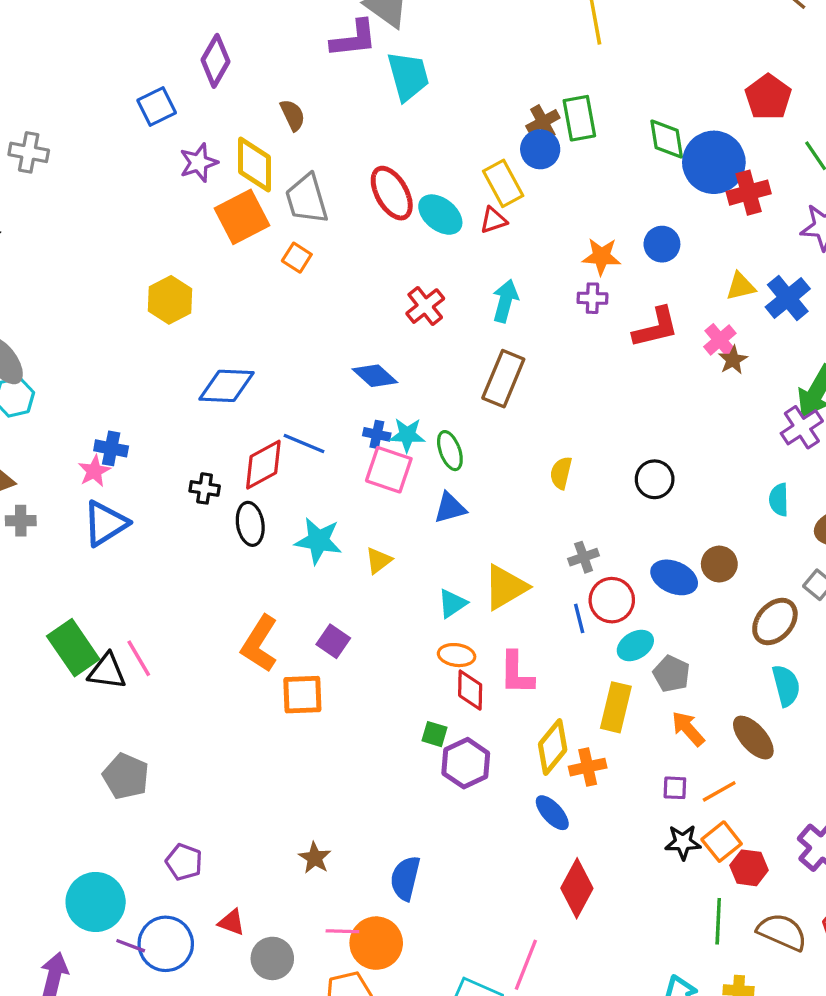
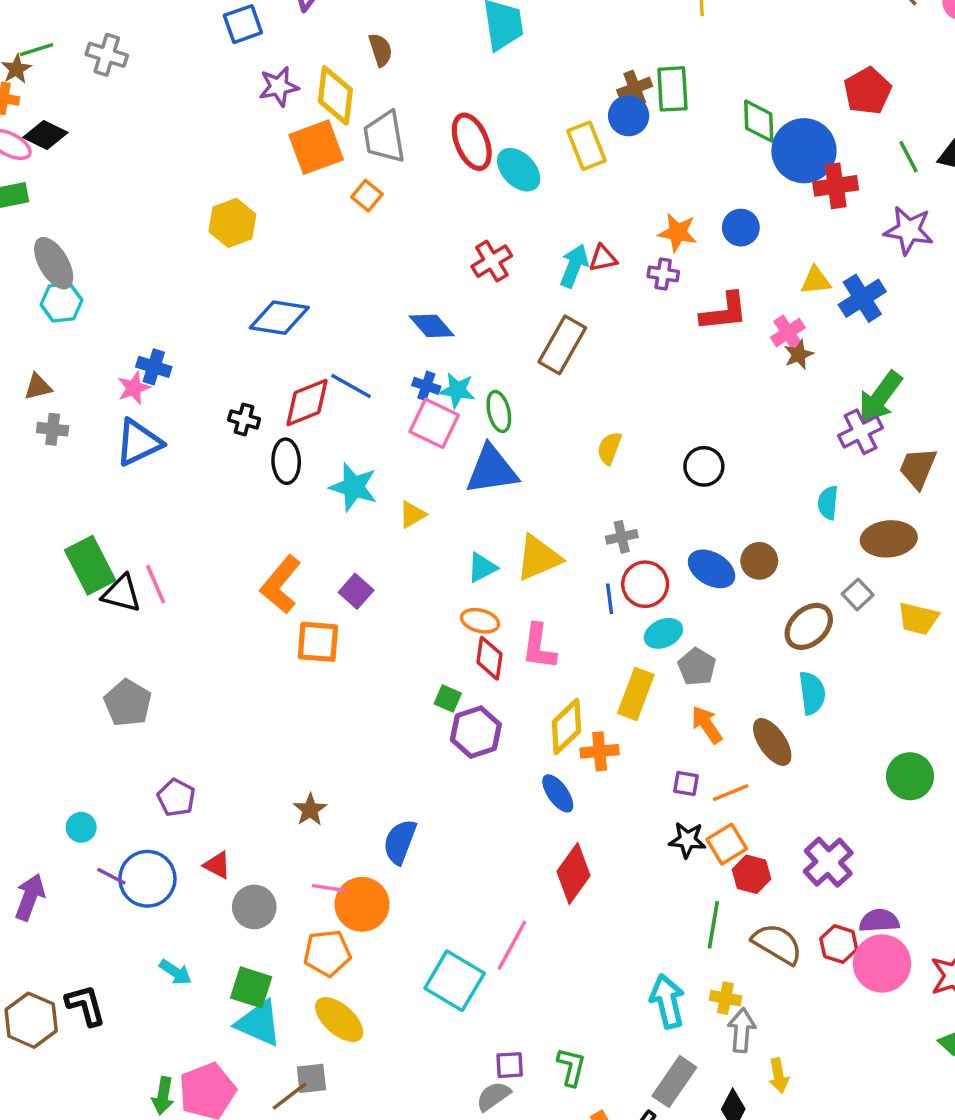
red triangle: (493, 220) -> (603, 258), moved
blue triangle: (450, 508) -> (492, 470), size x1.6
cyan circle: (96, 902) -> (81, 827), size x0.5

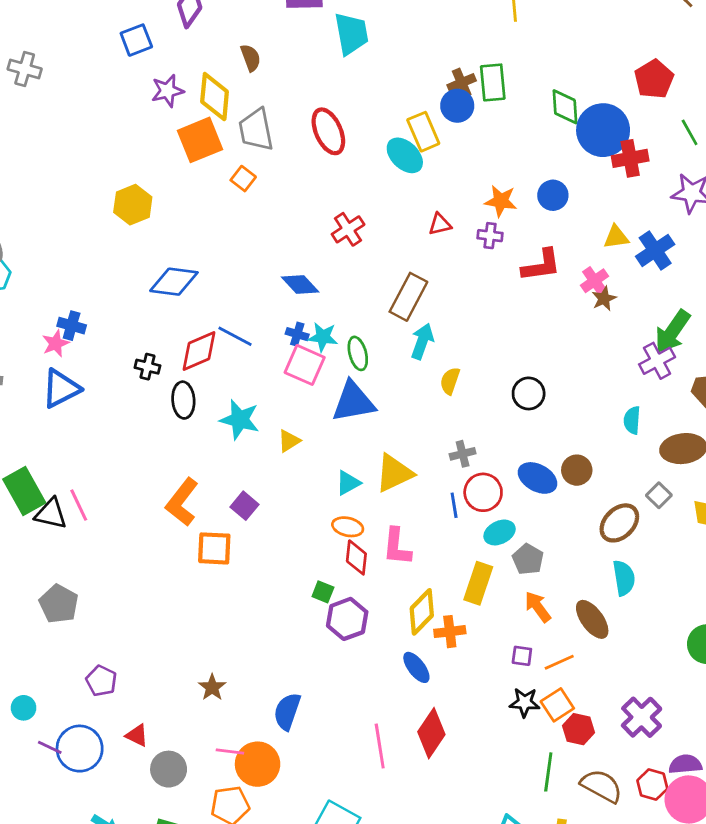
cyan ellipse: (519, 170) -> (405, 155), moved
cyan arrow: (574, 266) -> (422, 341), moved
pink line: (512, 945) -> (380, 746), moved, turned -36

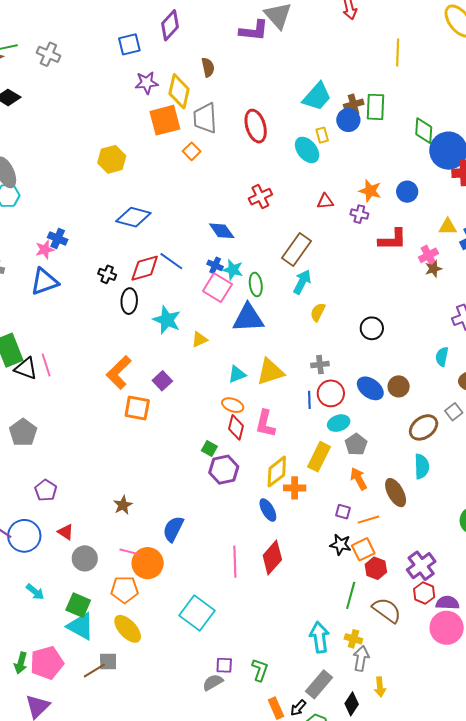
cyan trapezoid: (351, 34) -> (317, 97), moved, turned 44
yellow rectangle: (423, 132) -> (322, 135), size x0.6
red hexagon: (652, 785) -> (424, 593), moved

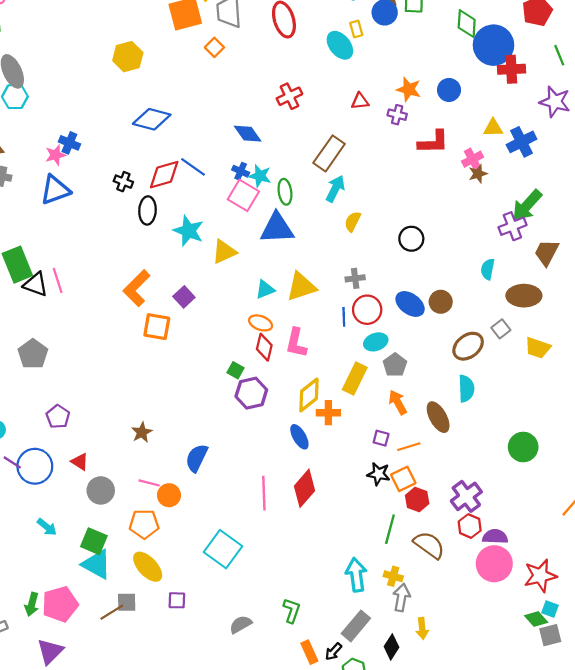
yellow triangle: (199, 339) -> (224, 252), size x1.4
orange circle: (148, 563) -> (169, 495), size x0.7
purple square: (224, 665) -> (177, 600), moved

